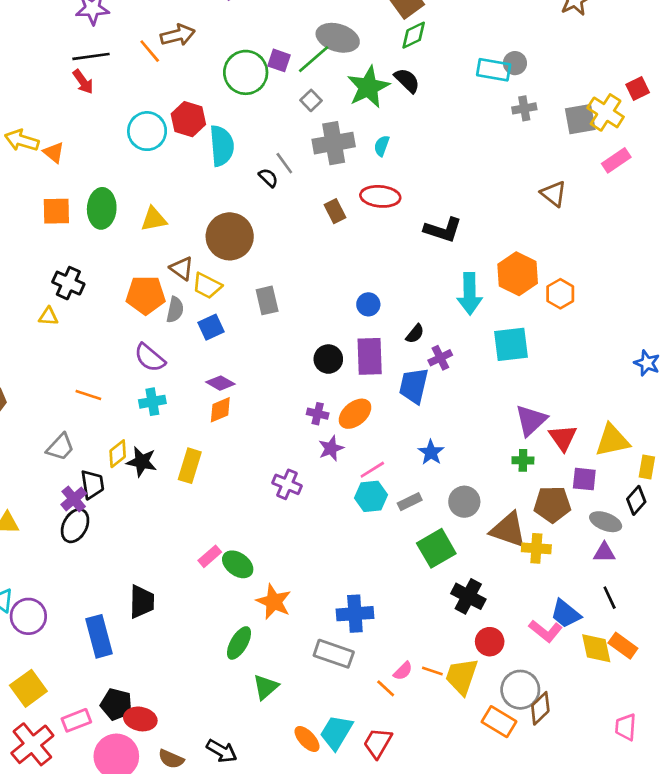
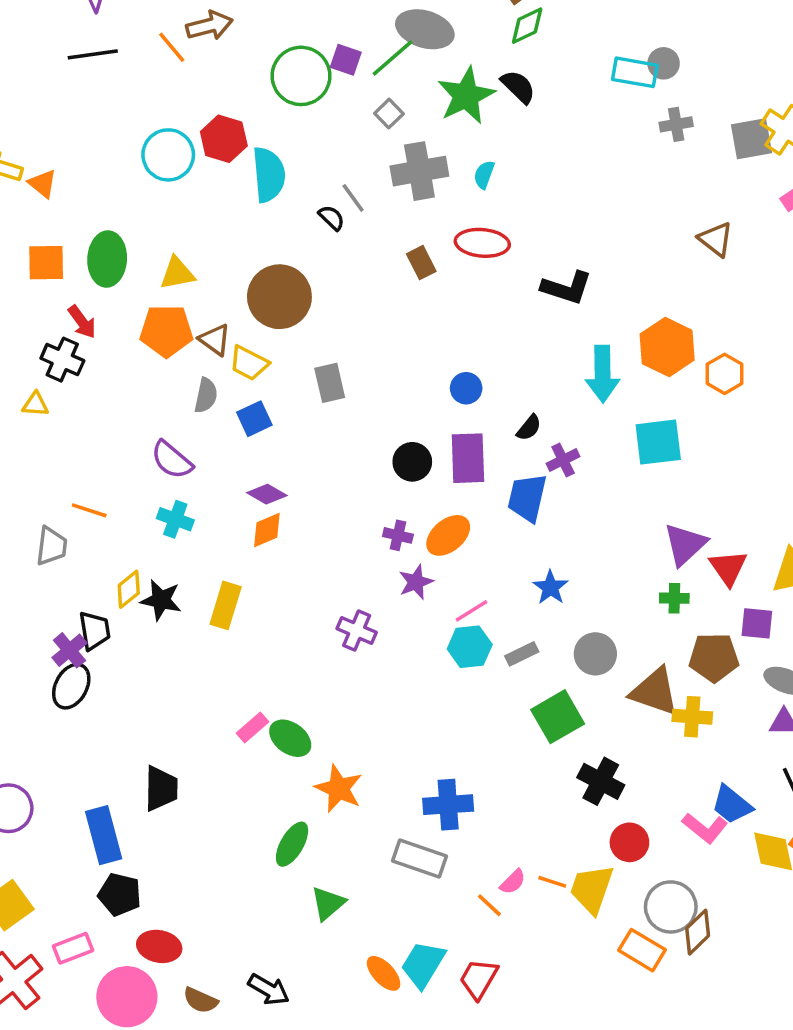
red arrow: (83, 82) -> (82, 322), moved
orange pentagon: (146, 295) -> (166, 331), moved
cyan cross: (152, 402) -> (175, 519), turned 30
gray trapezoid: (60, 447) -> (52, 546), moved, turned -36
black pentagon: (116, 704) -> (120, 894), moved

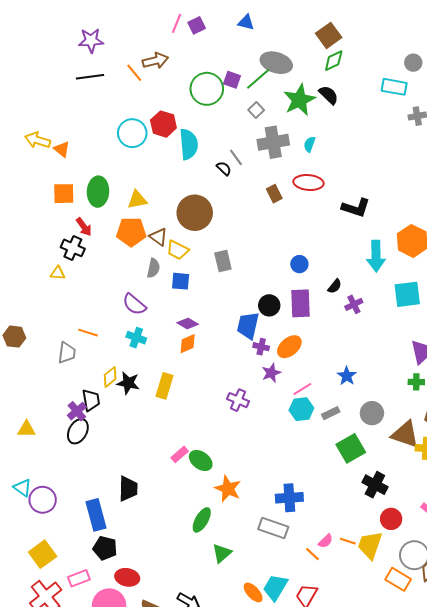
gray circle: (664, 63) -> (413, 63), moved
blue square: (254, 419) -> (181, 281), turned 30
blue trapezoid: (527, 498) -> (248, 326), moved

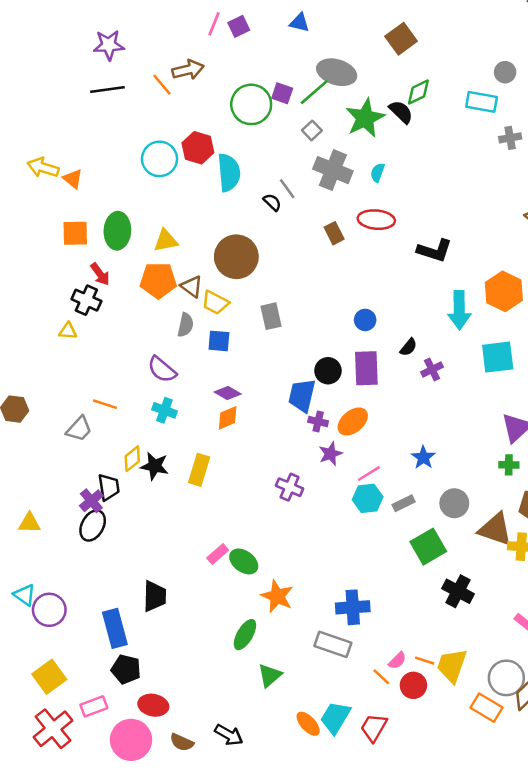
green diamond: (334, 61) -> (418, 92), moved
gray cross: (273, 142) -> (333, 170), turned 32
gray trapezoid: (67, 353) -> (79, 429), turned 35
red circle: (391, 519) -> (413, 685), moved

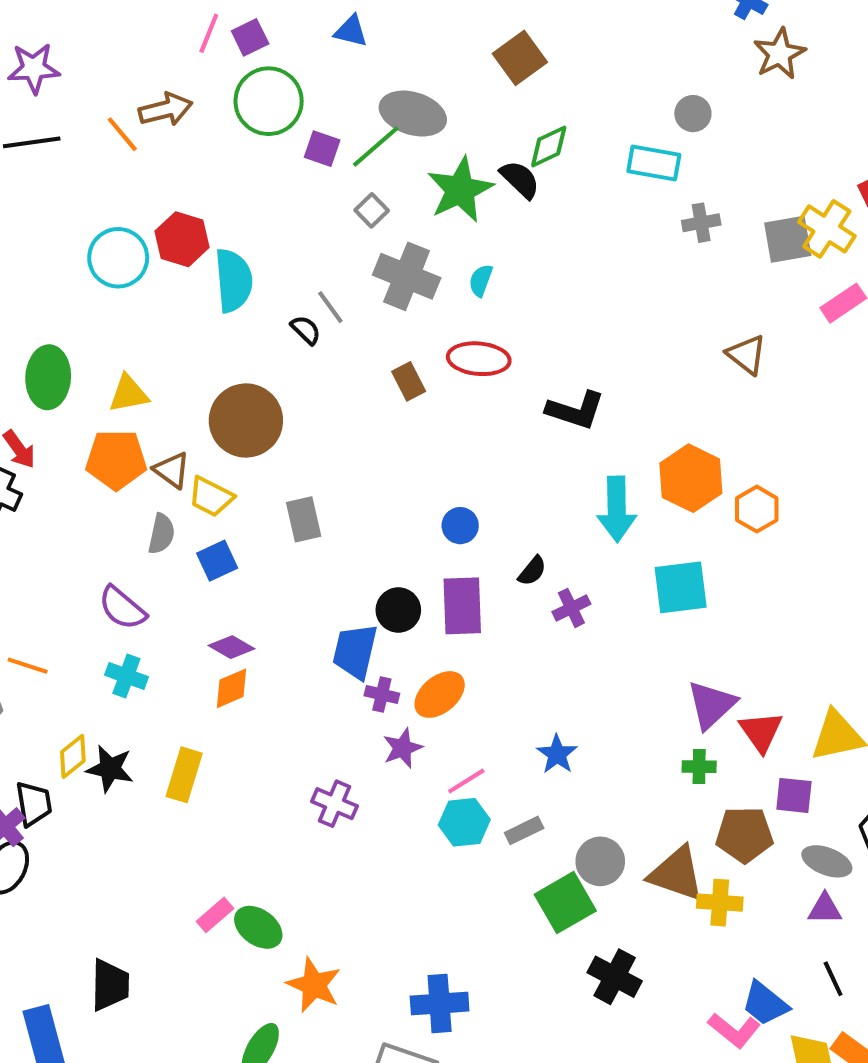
green circle: (251, 104) -> (269, 101), moved
blue square: (219, 341) -> (217, 561), turned -30
gray circle: (454, 503) -> (600, 861), moved

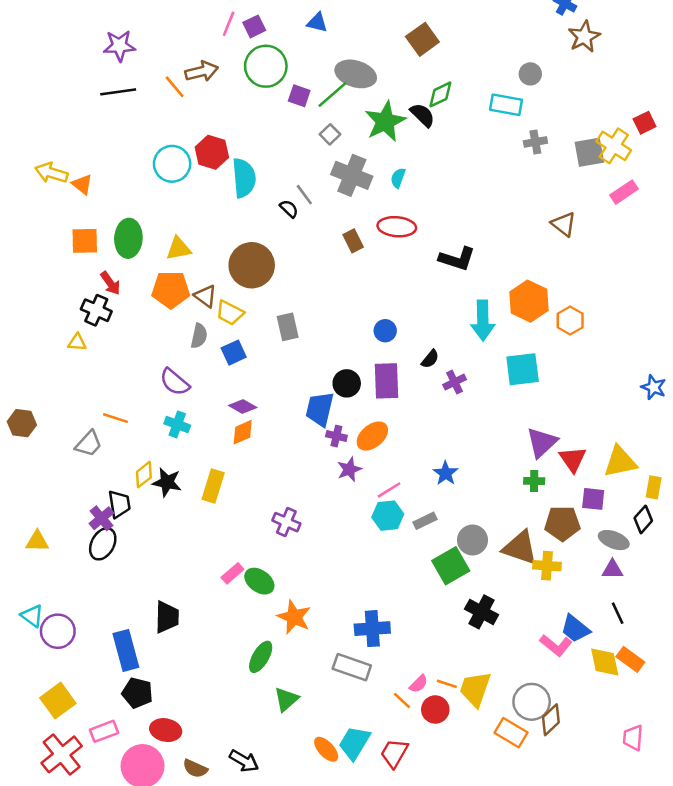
purple cross: (334, 804) -> (286, 522), moved

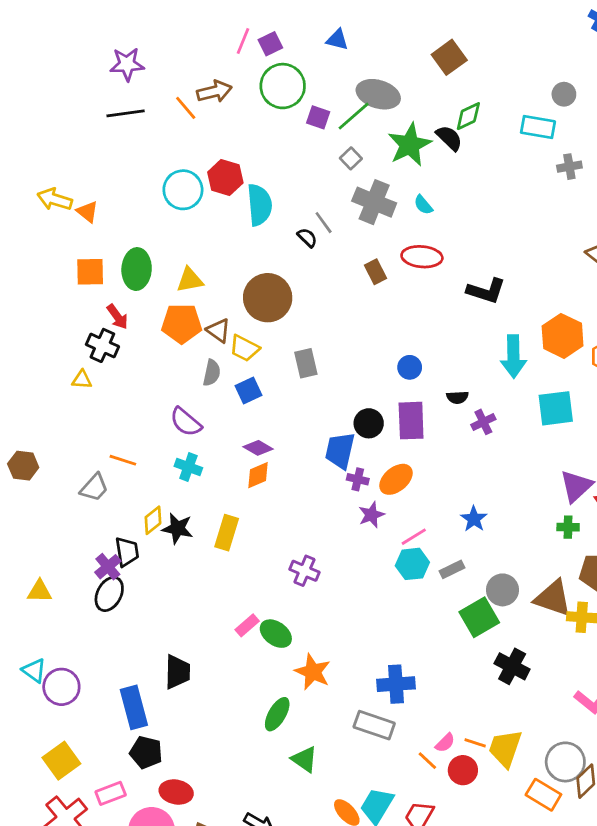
cyan semicircle: (398, 178) -> (423, 205), turned -60
black semicircle: (430, 359) -> (457, 397), turned 48
green triangle: (286, 699) -> (304, 759), turned -44

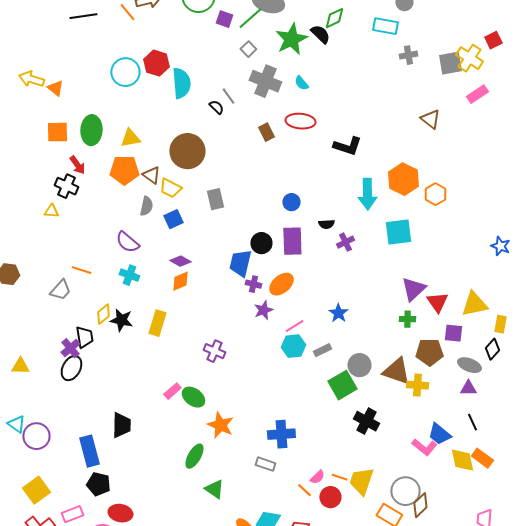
gray rectangle: (374, 725) -> (265, 464), size x0.7

